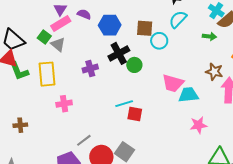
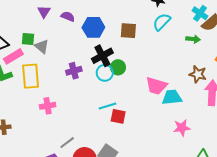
pink rectangle: (61, 23) -> (13, 56), moved
green square: (44, 37) -> (28, 39), turned -32
cyan circle: (159, 41) -> (105, 73), moved

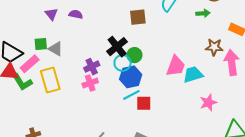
blue hexagon: (93, 27) -> (131, 77), moved
pink trapezoid: (156, 86) -> (176, 66), turned -75
pink cross: (48, 106) -> (90, 83), moved

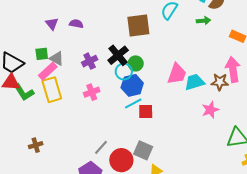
brown square: (138, 17) -> (138, 26), size x1.4
brown star: (214, 47) -> (220, 82), moved
pink rectangle: (30, 64) -> (48, 71), moved
purple cross: (92, 67) -> (90, 61), moved

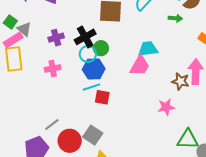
green square: (42, 54) -> (10, 22), turned 32
cyan trapezoid: (194, 82) -> (148, 49), moved

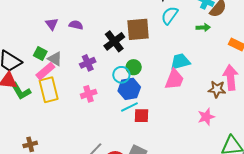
black cross: (85, 37) -> (114, 41), moved

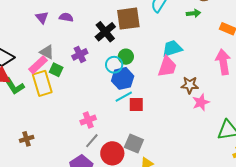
green square: (40, 54) -> (56, 70), moved
brown star: (217, 89) -> (190, 85), moved
pink cross: (89, 94) -> (88, 120), moved

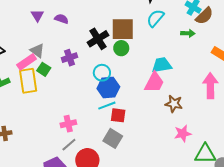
green circle: (126, 57) -> (121, 48), moved
pink star: (201, 102) -> (183, 133), moved
gray square: (134, 143) -> (113, 138), moved

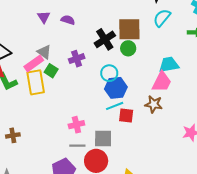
brown star: (174, 104) -> (154, 104), moved
gray square: (113, 138) -> (103, 139), moved, turned -30
gray line: (69, 145) -> (77, 146), turned 42

